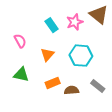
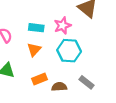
pink star: (75, 22) -> (62, 26), moved
cyan rectangle: (52, 25) -> (36, 28), moved, turned -48

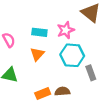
orange rectangle: (40, 79) -> (43, 94), moved
gray rectangle: (87, 82) -> (91, 73), moved, turned 32

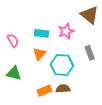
cyan hexagon: (72, 55) -> (62, 65), moved
gray rectangle: (91, 73) -> (90, 53), moved

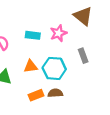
orange triangle: (39, 54) -> (31, 66), moved, turned 40

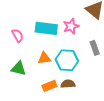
cyan rectangle: (33, 35) -> (46, 28), size x1.5

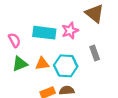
green triangle: (19, 68) -> (20, 64), moved, turned -35

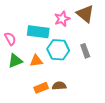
pink star: (70, 31) -> (62, 19), moved
cyan hexagon: (66, 66) -> (58, 50), moved

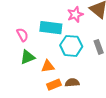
orange triangle: (36, 61) -> (48, 66), moved

